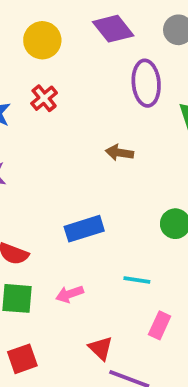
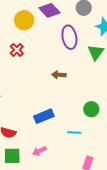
yellow circle: (42, 40) -> (24, 20), moved
cyan line: (137, 280) -> (74, 133), moved

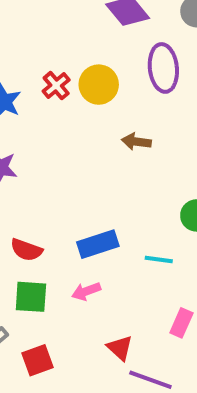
yellow circle: (24, 20) -> (99, 85), moved
blue rectangle: (44, 116) -> (98, 244), moved

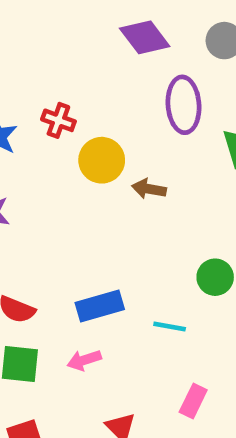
yellow circle: (99, 85) -> (102, 160), moved
red cross: (56, 86) -> (58, 120), turned -32

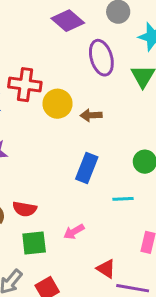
red cross: (58, 120) -> (25, 85), size x1.5
blue rectangle: (100, 306) -> (87, 168), moved, turned -40

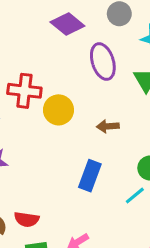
brown arrow: (91, 115) -> (108, 126), moved
cyan line: (123, 199) -> (135, 196), moved, turned -36

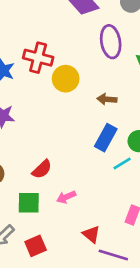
blue rectangle: (90, 176) -> (106, 138), moved
red semicircle: (27, 219) -> (42, 169), moved, turned -60

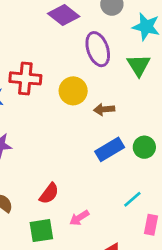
yellow circle: (66, 79) -> (73, 91), moved
blue rectangle: (106, 138) -> (110, 149), turned 40
cyan line: (122, 163) -> (132, 199), moved

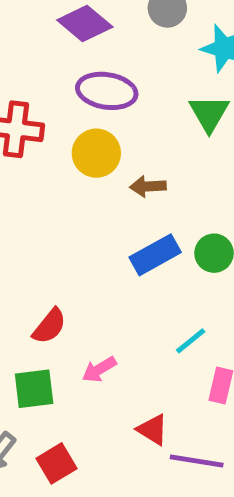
purple ellipse: (98, 49) -> (107, 91), moved, turned -64

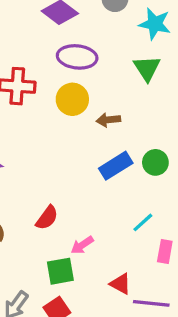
green square: (34, 389) -> (60, 271), moved

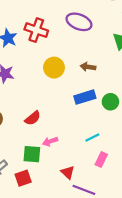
yellow circle: (72, 99) -> (54, 68), moved

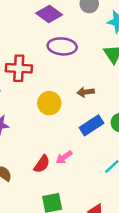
pink arrow: (50, 141) -> (64, 157), moved

